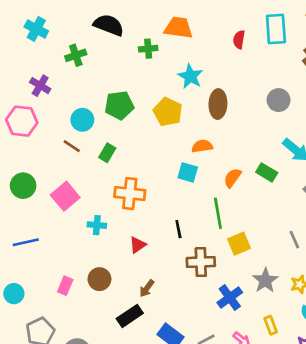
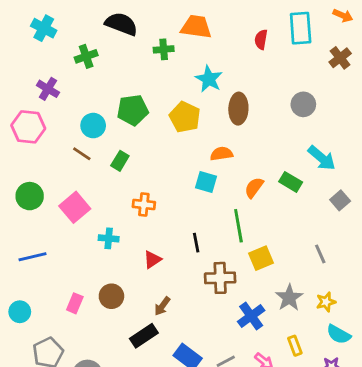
orange cross: (130, 194) -> (144, 205), size x0.7

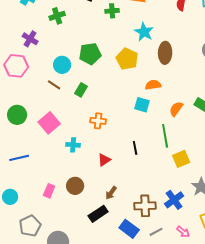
brown cross: (220, 278) -> (145, 206), moved

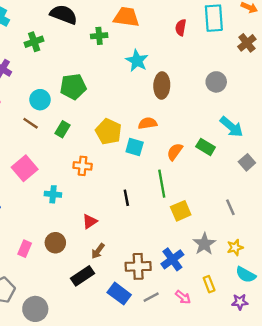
yellow pentagon: (127, 59) -> (109, 132), moved
red triangle: (104, 160) -> (90, 221), moved

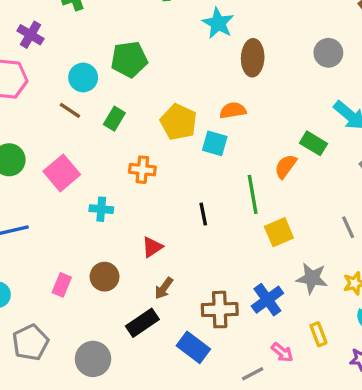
orange semicircle: (175, 152) -> (286, 166), moved
gray star: (204, 244) -> (312, 278), turned -30
gray line: (151, 297) -> (253, 374), moved
gray circle: (35, 309) -> (93, 359), moved

